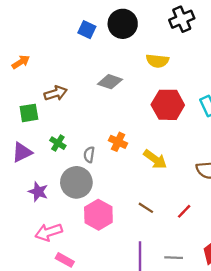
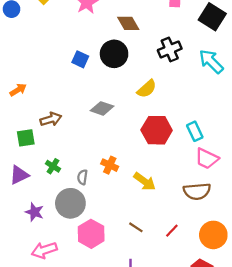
yellow semicircle: (157, 61) -> (147, 89), turned -48

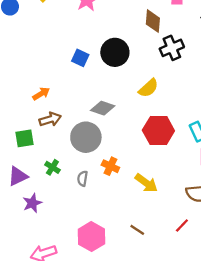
brown diamond: (128, 23) -> (153, 21), moved, turned 35
orange arrow: (18, 90) -> (41, 94), moved
gray circle: (70, 203) -> (86, 137), moved
purple star: (34, 212) -> (32, 203), moved, turned 30
red line: (172, 231) -> (182, 225), moved

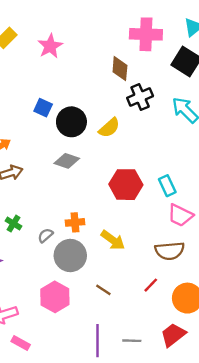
black circle: (115, 52) -> (71, 122), moved
yellow semicircle: (148, 88) -> (109, 128), moved
gray circle: (86, 137) -> (70, 256), moved
orange cross: (110, 166) -> (75, 222), turned -30
gray semicircle: (83, 179) -> (45, 235), turned 40

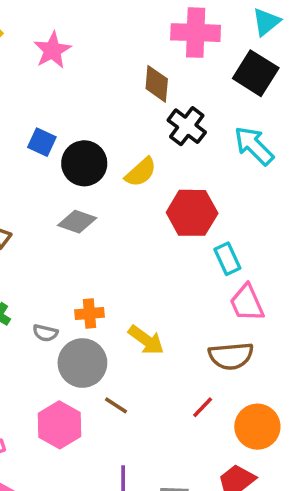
black cross: (140, 97) -> (187, 126), turned -30
red hexagon: (126, 185) -> (192, 213), moved
pink trapezoid: (180, 215) -> (247, 303), turned 40
gray semicircle: (45, 235) -> (45, 333), turned -126
brown line: (103, 290) -> (116, 405), moved

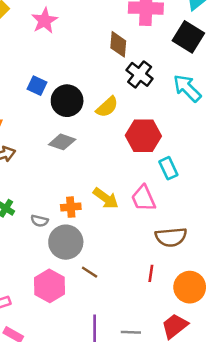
pink trapezoid: (247, 303) -> (143, 198), moved
yellow arrow: (146, 340) -> (106, 198), moved
red line: (203, 407) -> (151, 273), turned -36

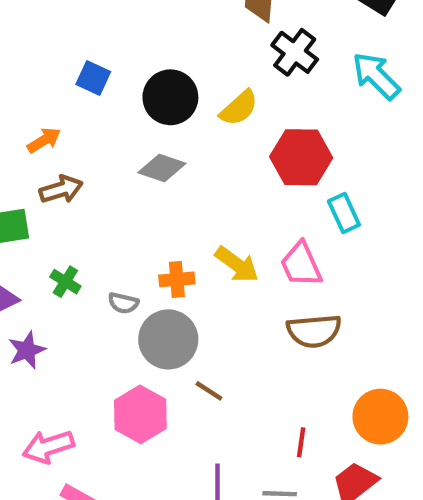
blue square: (37, 86) -> (93, 78), moved
brown semicircle: (171, 237) -> (314, 331), moved
red line: (151, 273) -> (301, 442), moved

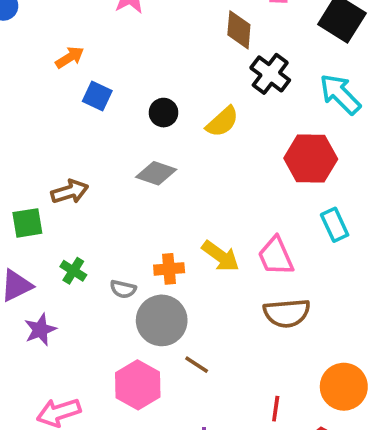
black circle: (170, 97) -> (164, 113), size x0.6
orange arrow: (44, 140) -> (70, 57), moved
red hexagon: (301, 157) -> (311, 159), moved
cyan rectangle: (344, 213) -> (335, 225), moved

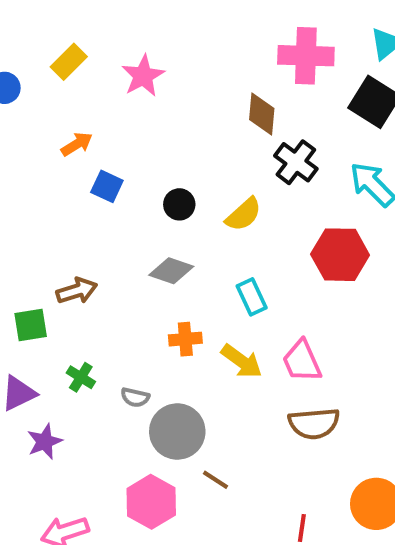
cyan rectangle: (335, 225) -> (252, 297), moved
orange cross: (169, 269) -> (185, 339), moved

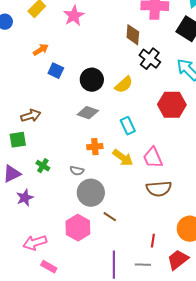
black circle: (179, 204) -> (92, 80), size x1.5
brown arrow: (77, 291) -> (31, 116), moved
gray semicircle: (135, 397) -> (77, 171), moved

